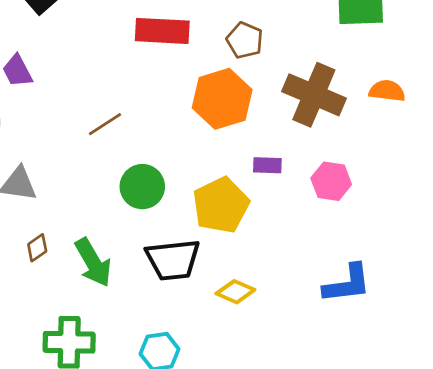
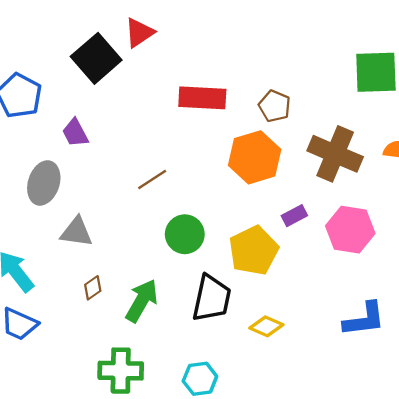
purple rectangle: (267, 165) -> (294, 216), turned -30
pink hexagon: (331, 181) -> (350, 230), size x1.4
black trapezoid: (173, 260) -> (212, 298), turned -72
green arrow: (93, 262) -> (142, 301), turned -120

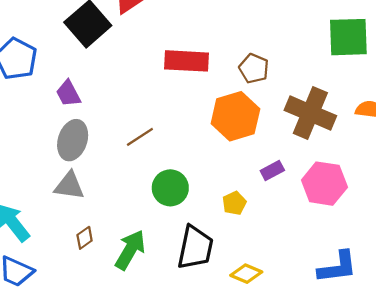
gray ellipse: (44, 183) -> (73, 140), moved
yellow pentagon: (254, 251) -> (234, 203), size x0.5

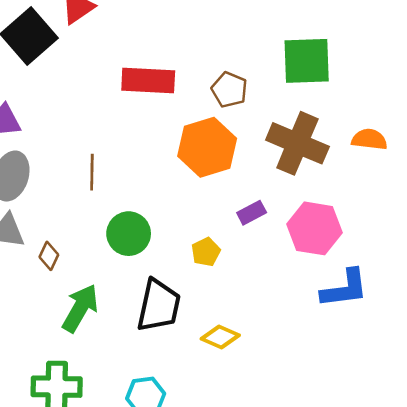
green square: (348, 37) -> (307, 61), moved
brown line: (140, 137) -> (92, 172), turned -56
brown diamond: (85, 238) -> (49, 256), moved, turned -30
blue L-shape: (337, 267) -> (345, 289), moved

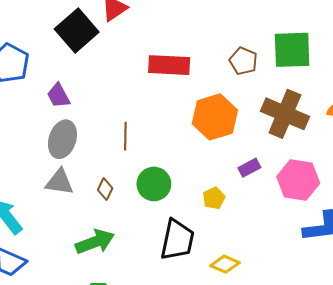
brown pentagon: (229, 90) -> (243, 61), moved
brown diamond: (49, 256) -> (105, 189), moved
green arrow: (80, 308) -> (95, 242), moved, turned 39

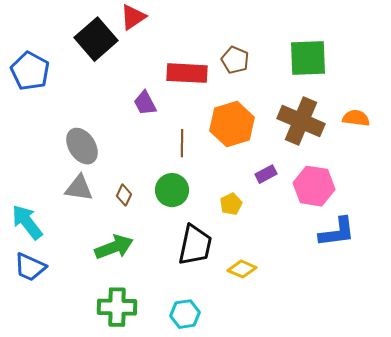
brown pentagon: (243, 61) -> (235, 60), moved
purple trapezoid: (58, 96) -> (145, 103), moved
brown line: (125, 136) -> (182, 143), moved
gray ellipse: (62, 139) -> (82, 146), turned -51

